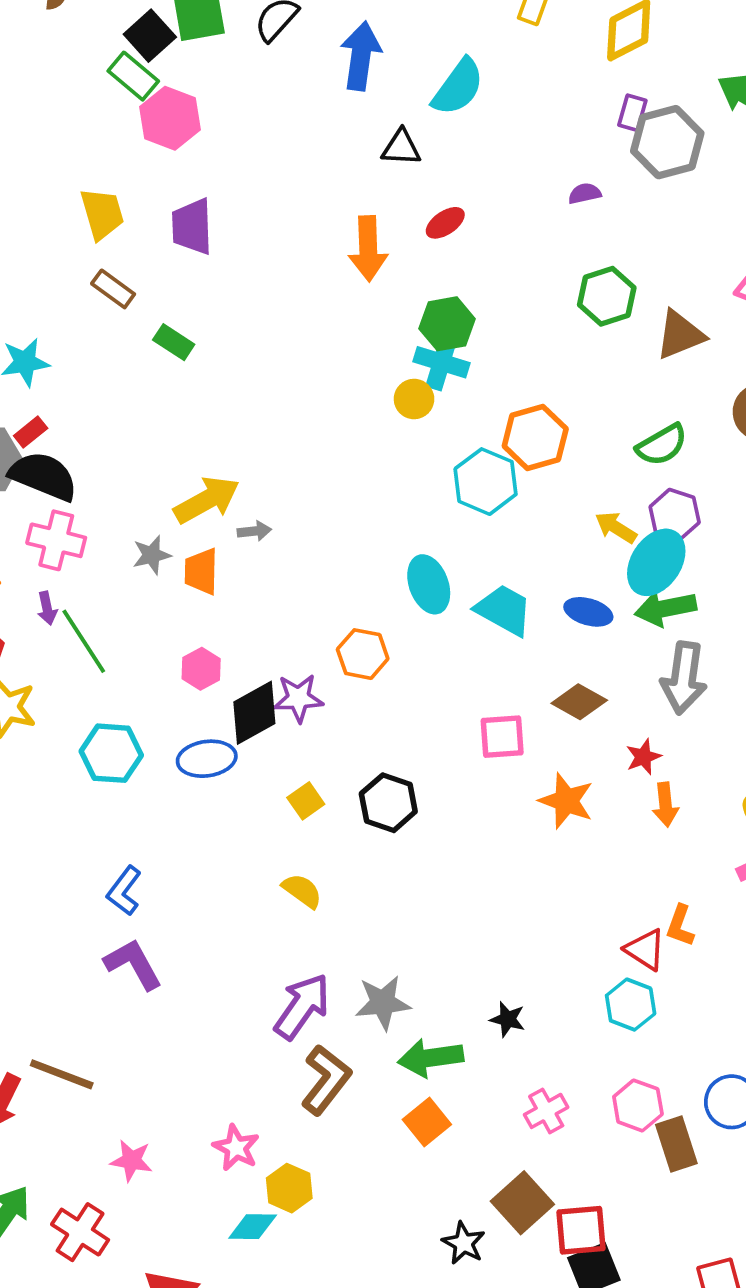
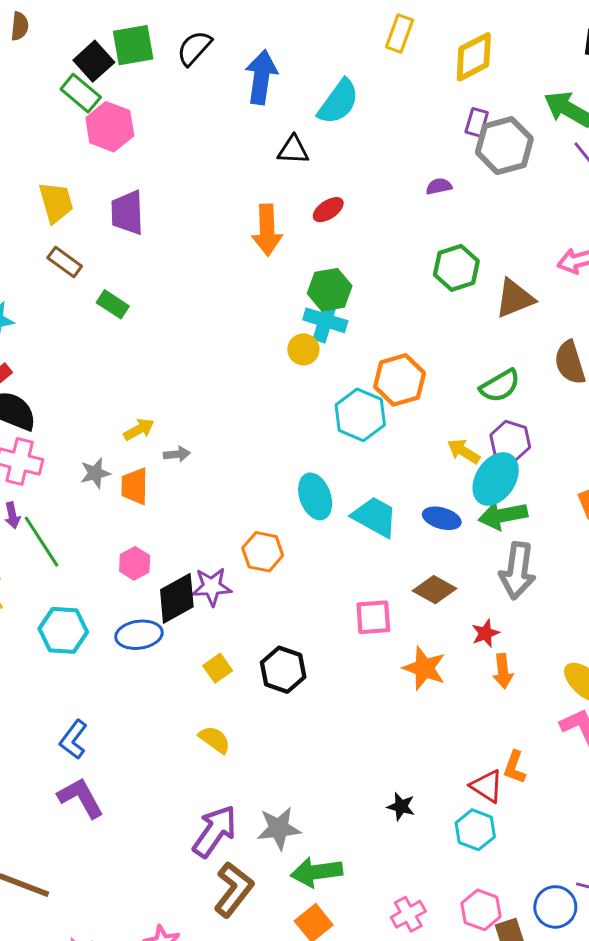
yellow arrow: (207, 500) -> (139, 429), size x0.6
black star: (508, 1019) -> (401, 807), moved

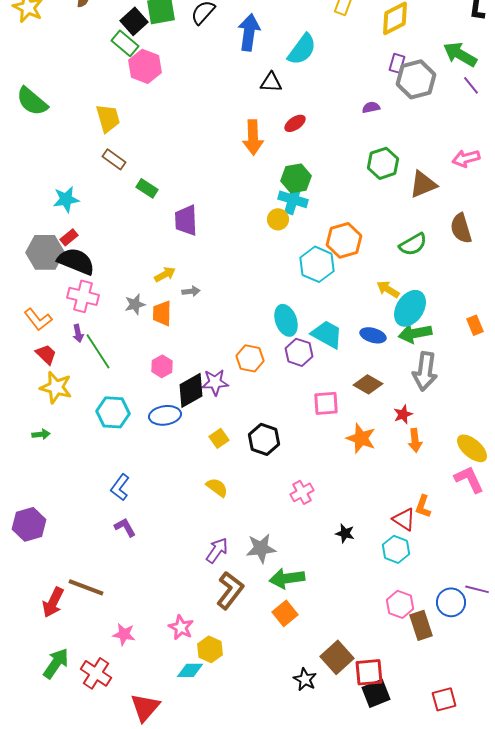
purple trapezoid: (127, 213) -> (186, 220), moved
purple hexagon: (510, 441) -> (299, 352), moved
purple L-shape: (81, 798) -> (125, 527), size x0.7
purple arrow: (215, 831) -> (217, 550), size x0.7
pink cross: (408, 914) -> (302, 492), moved

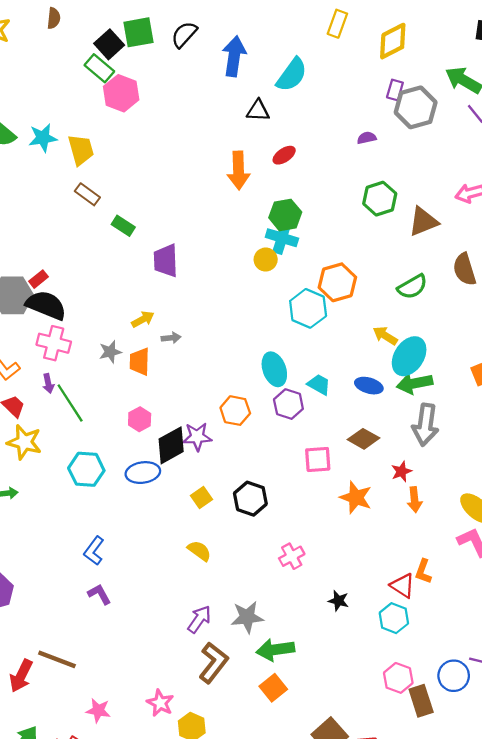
cyan star: (66, 199) -> (43, 138), moved
cyan trapezoid: (327, 334) -> (319, 384), size x0.7

